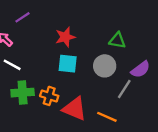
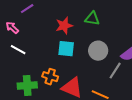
green triangle: (117, 40) -> (92, 19), moved
green cross: (23, 93) -> (27, 86), moved

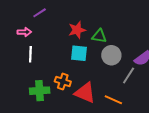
green triangle: (92, 19) -> (99, 36), moved
pink arrow: (12, 28) -> (24, 32), turned 136
white line: (18, 50) -> (30, 54), turned 63

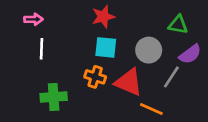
green triangle: (99, 36) -> (178, 25), moved
orange cross: (63, 82) -> (95, 77), moved
red triangle: (85, 93) -> (129, 82), moved

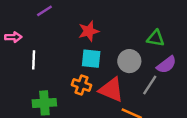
pink arrow: (33, 19) -> (13, 37), moved

